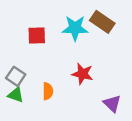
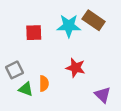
gray square: (16, 76) -> (15, 70), turned 30
green triangle: (16, 95) -> (26, 89), moved

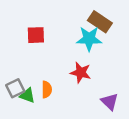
cyan star: (69, 26) -> (89, 39), moved
gray square: (15, 70) -> (15, 88), moved

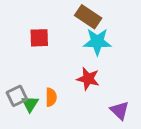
brown rectangle: (100, 22) -> (88, 17), moved
green triangle: (27, 96) -> (30, 104), turned 42

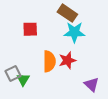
red star: (88, 79) -> (67, 60), turned -30
orange semicircle: (51, 97) -> (49, 61), moved, size x1.5

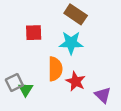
cyan star: (74, 32) -> (71, 43), moved
red star: (67, 60) -> (76, 81), moved, turned -30

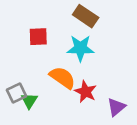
orange semicircle: (55, 69) -> (63, 78), turned -55
purple triangle: (103, 95) -> (116, 107), turned 36

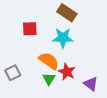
green triangle: (29, 101) -> (49, 79), moved
purple triangle: (116, 107) -> (91, 84), turned -42

